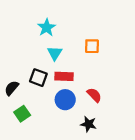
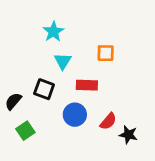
red rectangle: (64, 76) -> (87, 85), moved
red semicircle: (94, 95) -> (108, 121), moved, turned 84
black star: (88, 124) -> (128, 135), moved

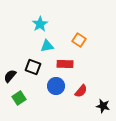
orange square: (106, 53) -> (79, 40), turned 32
cyan triangle: (63, 61) -> (47, 46), turned 48
black star: (128, 135) -> (103, 106), moved

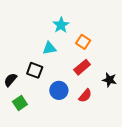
cyan star: (40, 24) -> (61, 25), moved
red rectangle: (65, 64) -> (82, 67), moved, turned -42
black star: (103, 106) -> (109, 80), moved

